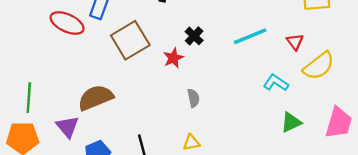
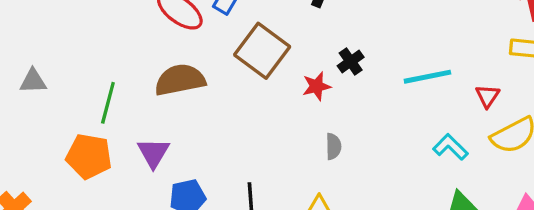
brown square: (130, 40) -> (262, 51), turned -33
brown semicircle: (96, 98) -> (180, 80), moved

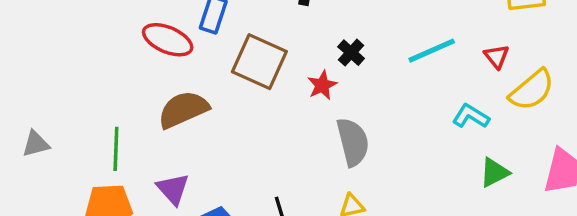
gray semicircle: (333, 146) -> (353, 142), size x1.8

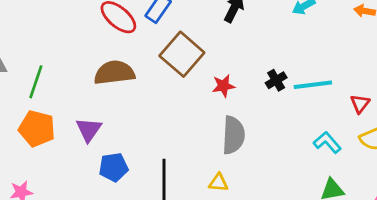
black cross: (351, 53) -> (276, 80), moved
green line: (116, 149) -> (36, 82), moved

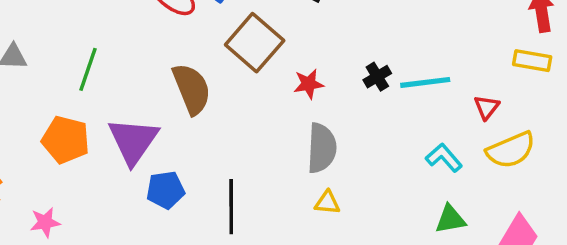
brown semicircle: (114, 73) -> (192, 89), moved, turned 75
green line: (36, 82) -> (88, 69), moved
purple triangle: (89, 130) -> (133, 141), size x1.5
yellow triangle: (218, 183) -> (327, 203), moved

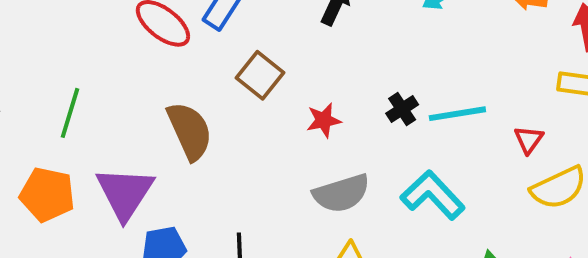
brown square: (255, 43) -> (260, 75), size x0.7
gray semicircle: (322, 148) -> (341, 193), turned 72
cyan L-shape: (444, 158) -> (433, 195), moved, size x1.5

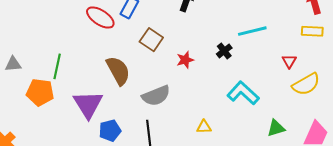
cyan line: (457, 114) -> (252, 31), moved
gray semicircle: (341, 193) -> (156, 96), moved
orange pentagon: (47, 194) -> (40, 92), moved

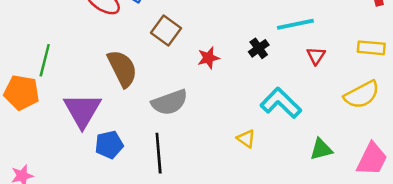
yellow rectangle: (312, 31) -> (371, 48), moved
red triangle: (289, 61) -> (316, 56), moved
yellow triangle: (204, 127) -> (246, 139), moved, turned 35

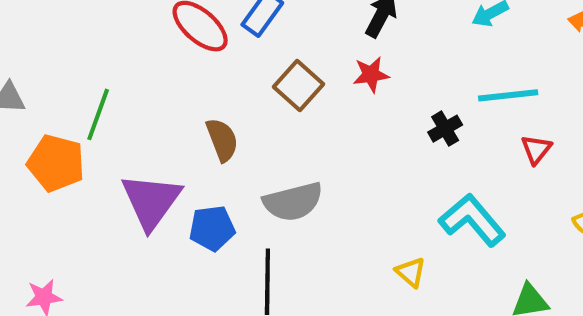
red star: (208, 58) -> (371, 75), moved
brown semicircle: (122, 68) -> (222, 140), size x0.7
blue pentagon: (109, 145) -> (212, 228), moved

